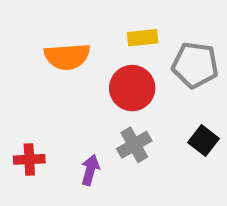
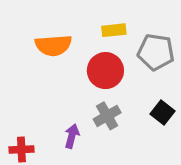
red cross: (29, 159) -> (21, 149), moved

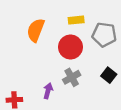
orange semicircle: (53, 45) -> (36, 30), turned 115

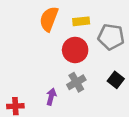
orange semicircle: (36, 30) -> (49, 19), moved

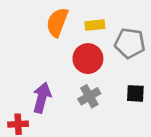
black square: (116, 80) -> (135, 93), turned -35
purple arrow: (51, 97) -> (42, 98), moved, size x1.5

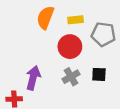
black square: (135, 93) -> (99, 74), moved

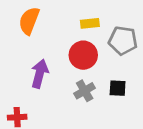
orange semicircle: (45, 18) -> (29, 21), moved
purple arrow: (33, 78) -> (40, 74), moved

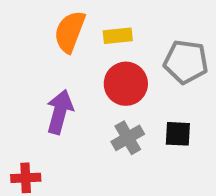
orange semicircle: (29, 21) -> (70, 32), moved
yellow rectangle: (90, 23) -> (118, 36), moved

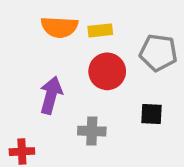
orange semicircle: (70, 32) -> (59, 27), turned -108
gray cross: (128, 138) -> (92, 131), moved, turned 32

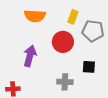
yellow rectangle: (100, 30) -> (73, 17), moved, turned -64
gray cross: (92, 131) -> (65, 82), moved

